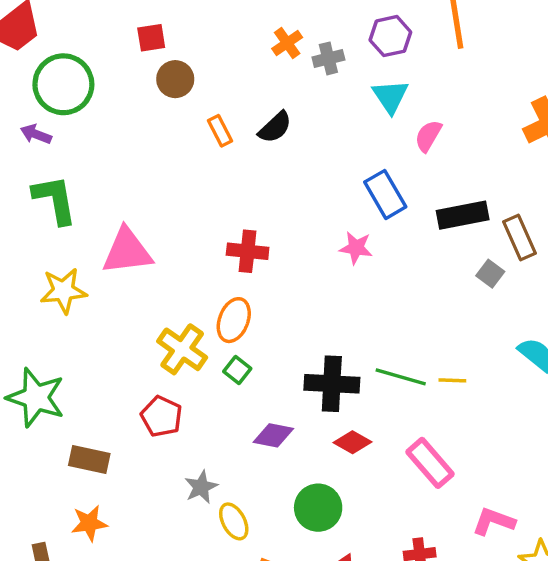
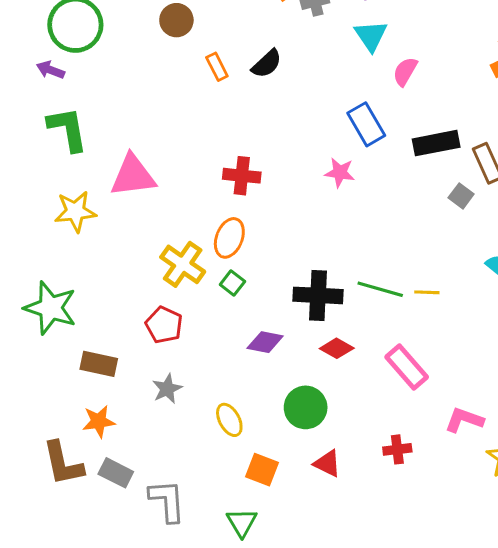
gray star: (201, 487) -> (167, 389), moved

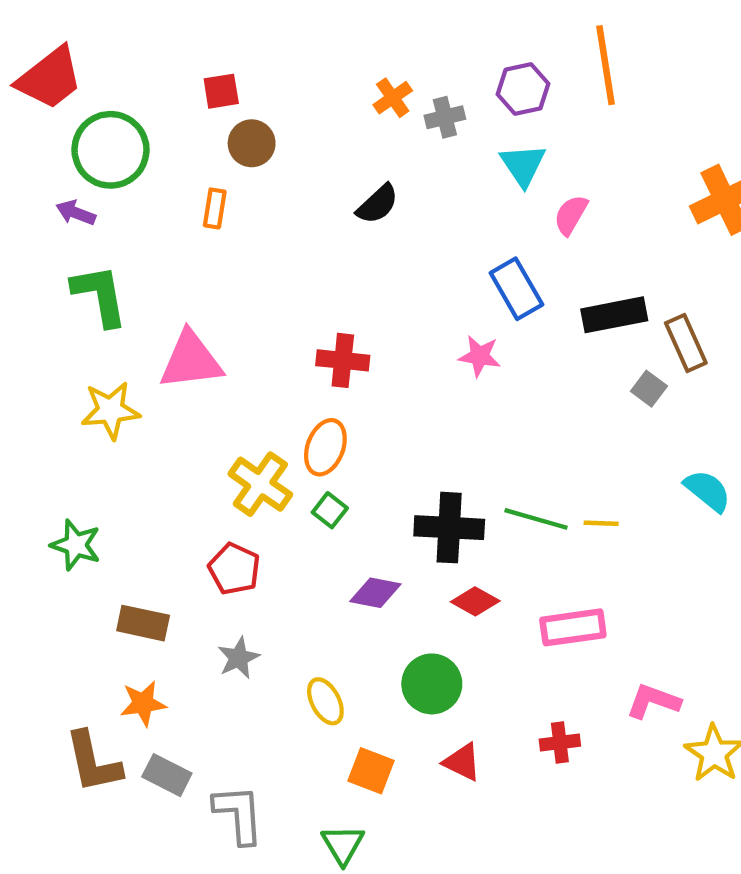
orange rectangle: (217, 67) -> (215, 208), moved, turned 36
green star: (50, 308) -> (76, 545), size x0.7
pink rectangle: (407, 367) -> (573, 627), turned -57

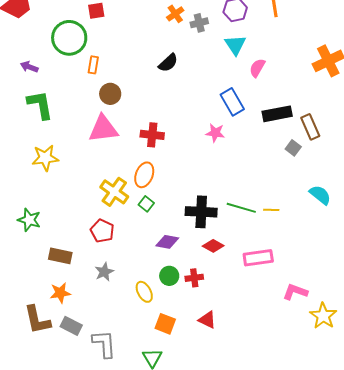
brown circle: (252, 143) -> (110, 94), moved
green circle: (110, 150) -> (69, 38), moved
pink triangle: (191, 360) -> (103, 129), moved
green circle: (432, 684) -> (169, 276), moved, size x0.7
red cross: (560, 743) -> (194, 278), moved

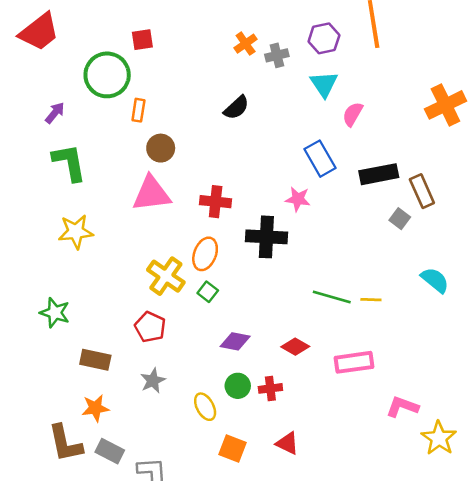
purple arrow: (29, 67) -> (55, 113), turned 108
black cross: (201, 212) -> (266, 237), moved

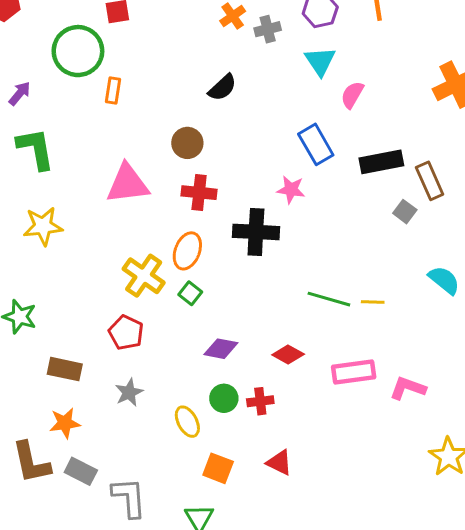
brown circle: (161, 148) -> (187, 143), moved
pink L-shape: (402, 407) -> (408, 388), moved

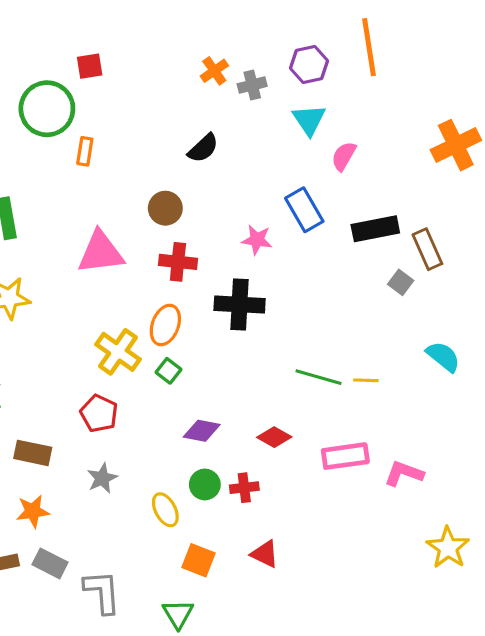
pink star: (291, 190) -> (257, 240), moved

